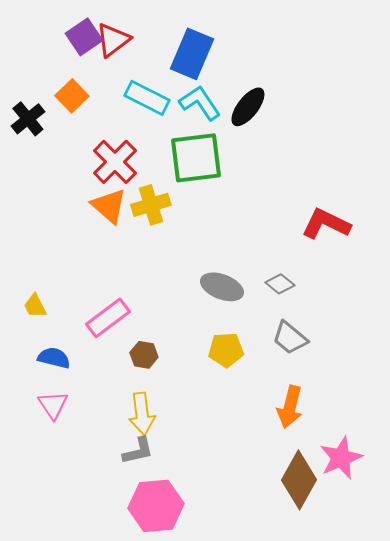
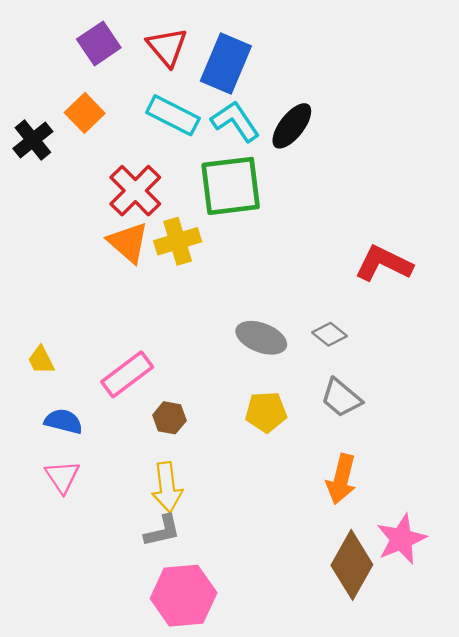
red triangle: (113, 40) -> (167, 47), moved, turned -33

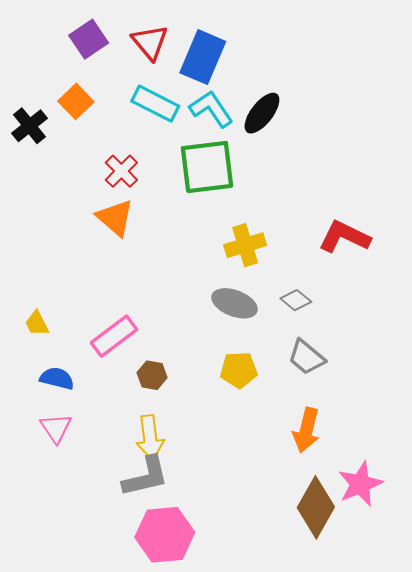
red cross: (135, 191) -> (121, 171), size x0.7
yellow cross: (178, 241) -> (245, 245), moved
gray L-shape: (162, 531) -> (146, 477), size x1.4

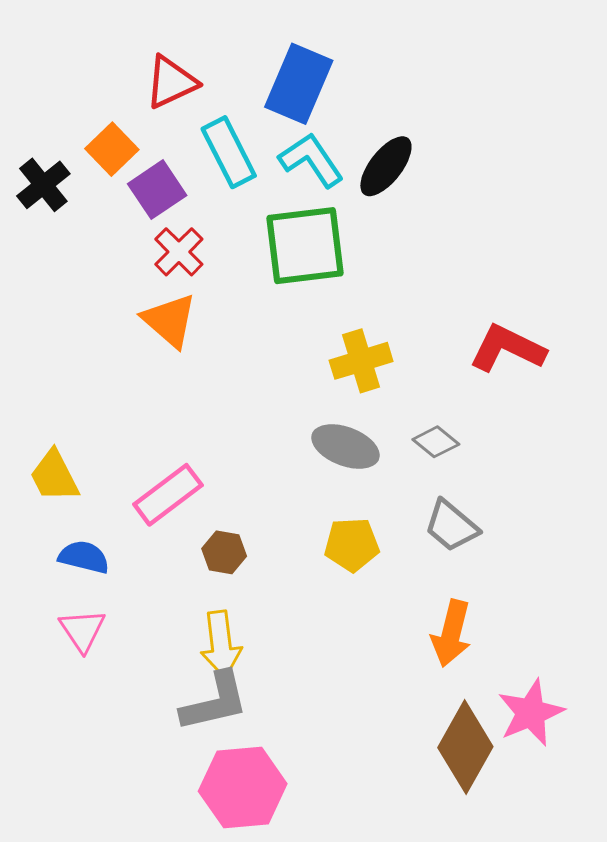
purple square: (89, 39) -> (157, 190), moved
red triangle: (150, 42) -> (171, 82), moved, turned 45
cyan rectangle: (155, 104) -> (229, 152), turned 36
yellow trapezoid: (37, 323) -> (54, 476), size x1.4

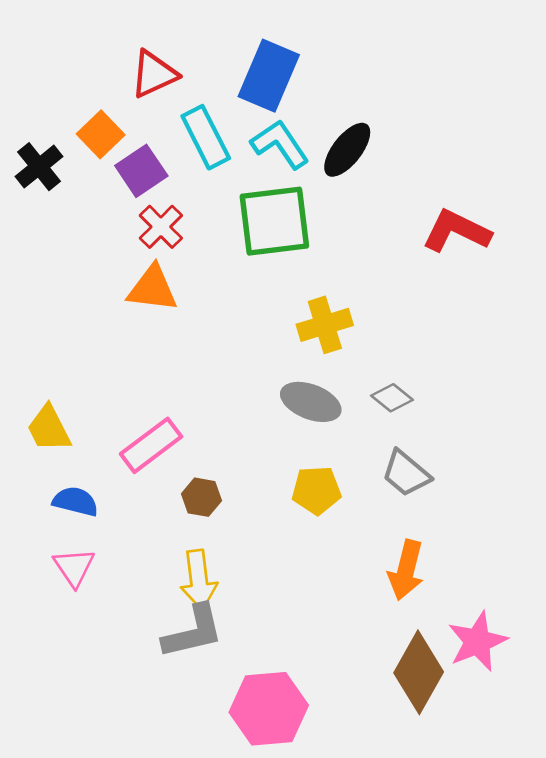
orange triangle: (170, 320) -> (152, 288), turned -34
red L-shape: (507, 348) -> (456, 231), moved
pink hexagon: (243, 787) -> (269, 709), moved

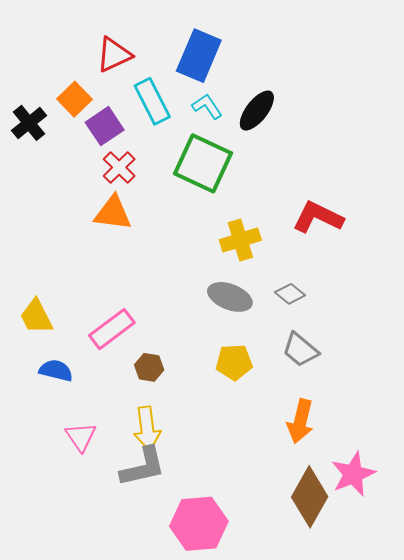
cyan L-shape: (280, 144) -> (207, 106), size x0.7
green square: (274, 221) -> (203, 163), turned 32
red L-shape: (456, 231) -> (318, 217), moved
pink triangle: (74, 567) -> (81, 437), moved

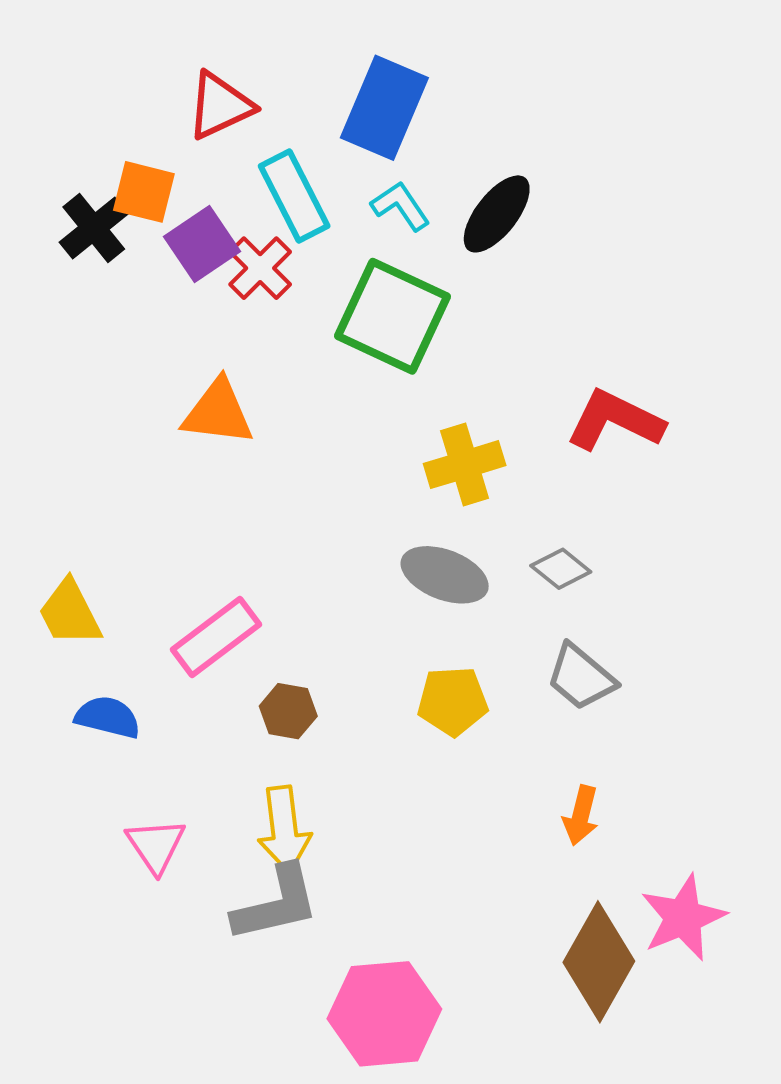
orange square: (75, 99) -> (144, 192), turned -32
black cross: (29, 123) -> (94, 228), moved
red cross: (119, 167) -> (260, 268), moved
orange arrow: (300, 421) -> (581, 815), size x0.7

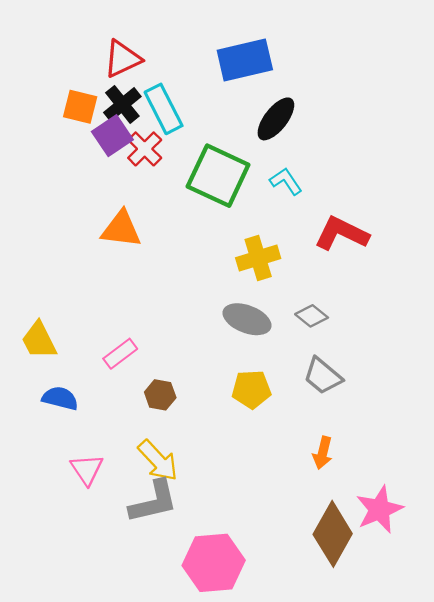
blue rectangle: (384, 108) -> (245, 60), moved, turned 54
cyan L-shape: (400, 206) -> (286, 181), moved
black cross: (94, 228) -> (122, 104), moved
pink rectangle: (216, 637) -> (120, 354), size x0.7
yellow arrow: (284, 829) -> (158, 461), turned -36

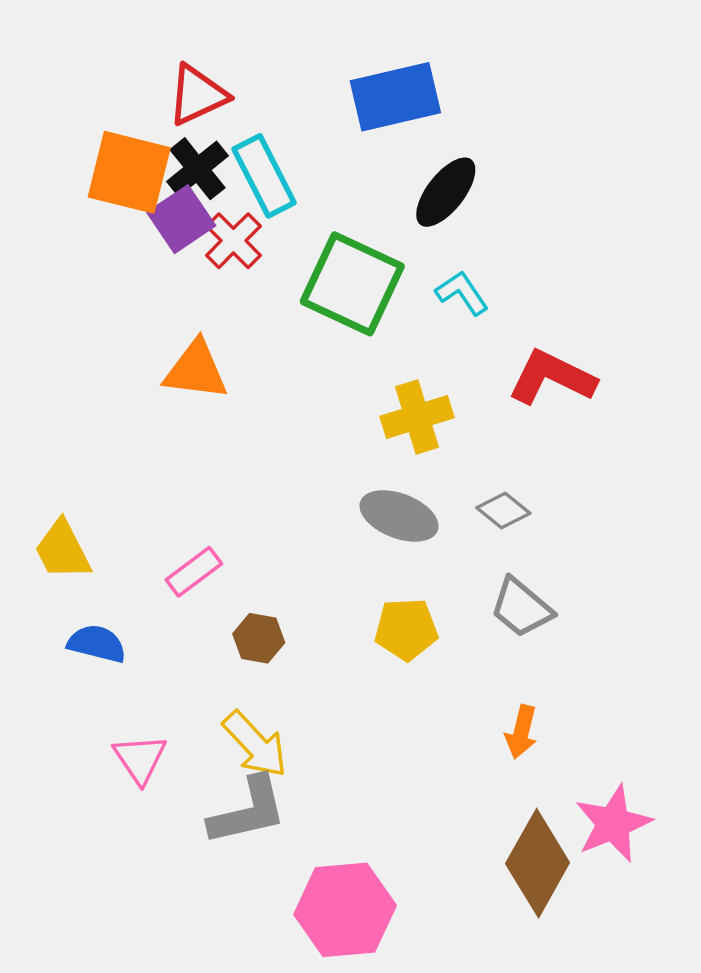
orange square: (80, 107) -> (129, 172), size x1.5

